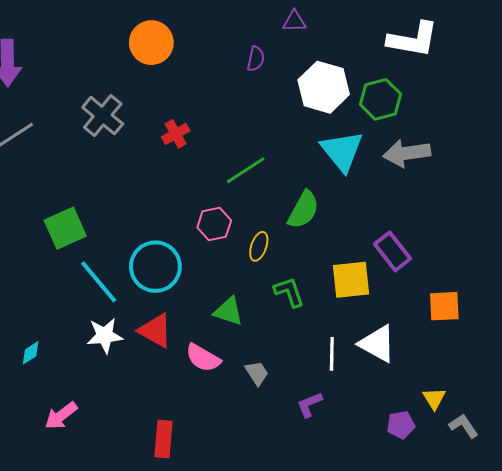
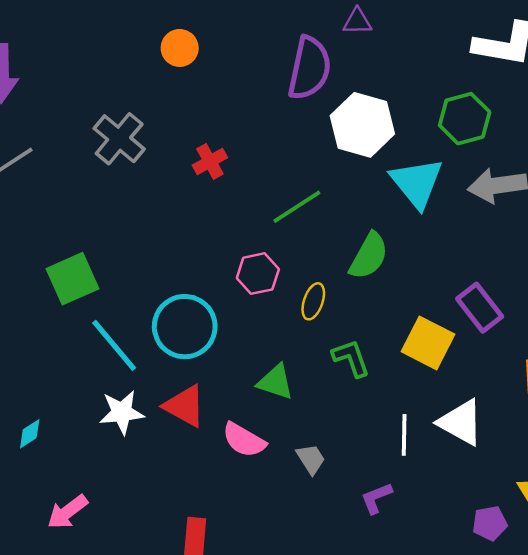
orange circle: (151, 43) -> (180, 48), size x0.7
purple semicircle: (256, 59) -> (309, 68), size x2.0
white hexagon: (324, 87) -> (362, 125), moved
yellow square: (351, 280) -> (428, 343), turned 33

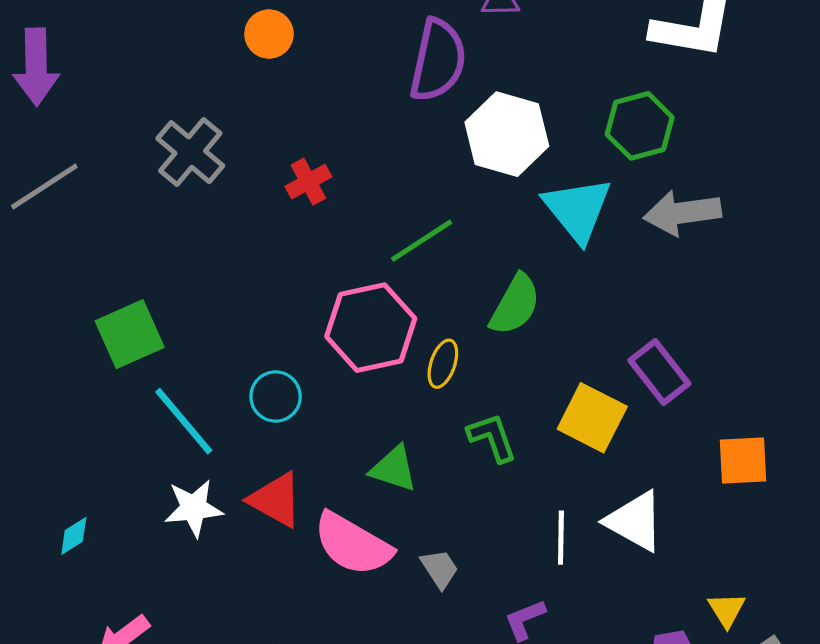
pink hexagon: (258, 274) -> (371, 328), size x1.6
cyan circle: (185, 327) -> (276, 397), size x0.6
pink semicircle: (244, 440) -> (353, 544), size x1.4

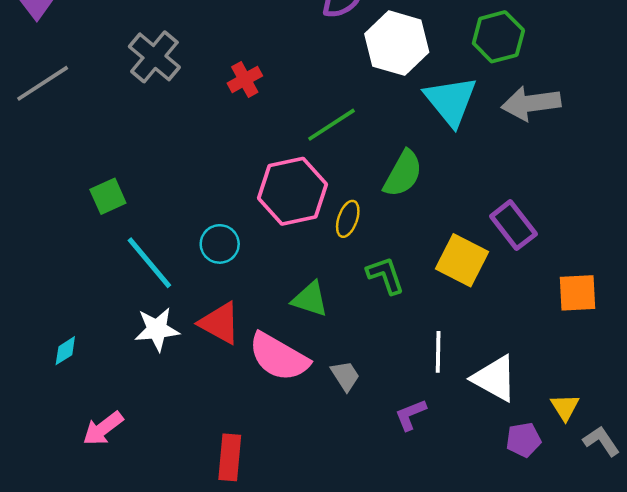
green square: (130, 334) -> (108, 196), size x0.7
white triangle: (635, 521) -> (495, 378), moved

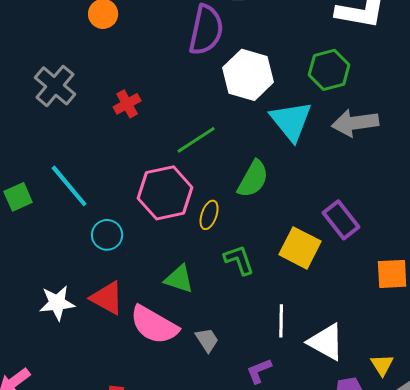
cyan line: (149, 263) -> (69, 186), moved

